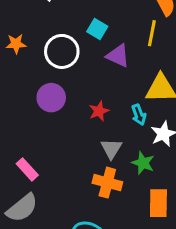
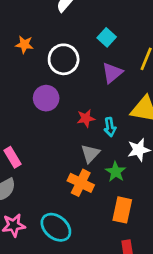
cyan square: (97, 29) -> (107, 37), moved
purple triangle: (118, 56) -> (112, 73), turned 45
cyan arrow: (139, 115) -> (110, 127), moved

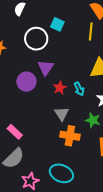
white circle: (64, 59) -> (36, 39), moved
purple triangle: (112, 73) -> (46, 68), moved
gray triangle: (90, 154) -> (62, 114), moved

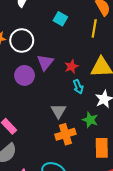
white circle: (36, 39) -> (22, 40), moved
red star: (60, 88) -> (71, 67), moved
orange cross: (70, 136) -> (65, 134), turned -30

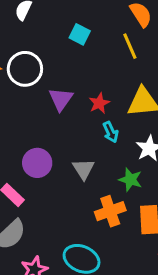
yellow line: (94, 28) -> (130, 46), turned -30
purple circle: (25, 75) -> (37, 163), moved
orange cross: (65, 134) -> (110, 211), moved

